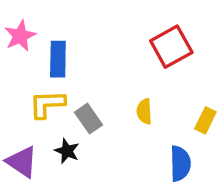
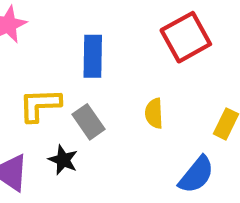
blue rectangle: (58, 59) -> (93, 56), moved
blue semicircle: (180, 164) -> (196, 175), turned 40

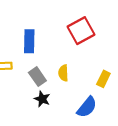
gray rectangle: (89, 122) -> (37, 77), moved
black star: (63, 160) -> (42, 99), moved

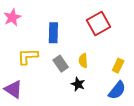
black star: (42, 99) -> (78, 84), moved
blue semicircle: (87, 107) -> (117, 90), moved

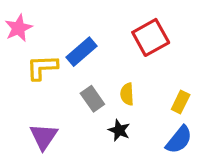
blue rectangle: (53, 33) -> (81, 52), turned 48
yellow L-shape: (28, 56) -> (42, 67), moved
purple triangle: (13, 89) -> (44, 137), moved, turned 30

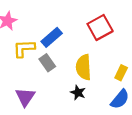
yellow semicircle: (127, 94) -> (84, 67), size x1.6
gray rectangle: (92, 99) -> (47, 63), moved

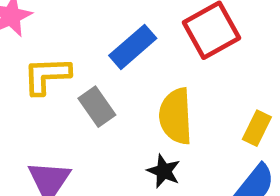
blue rectangle: (52, 37) -> (133, 47), moved

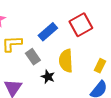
black star: (164, 171) -> (48, 77), moved

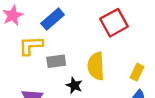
blue rectangle: (48, 32) -> (53, 19), moved
gray rectangle: (33, 57) -> (56, 61), turned -63

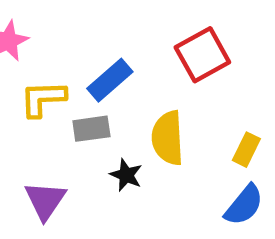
blue rectangle: (53, 19) -> (110, 80), moved

